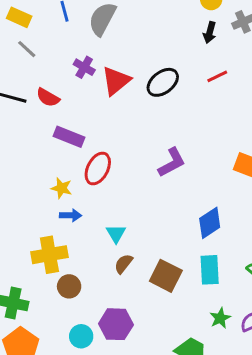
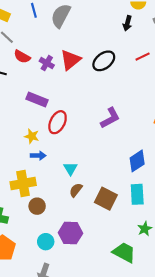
black arrow: (210, 32) -> (127, 23), moved
purple cross: (84, 67) -> (47, 63), moved
red semicircle: (48, 97) -> (22, 57), moved

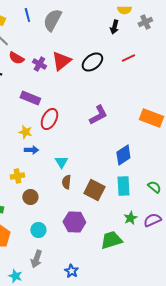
yellow cross: (23, 184) -> (17, 176), size x0.6
brown semicircle: (76, 190) -> (66, 182), turned -32
purple hexagon: (70, 233) -> (74, 222), moved
green trapezoid: (124, 252) -> (111, 240), turned -45

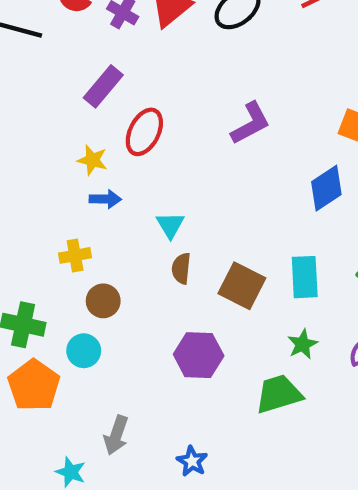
purple rectangle: (30, 98) -> (103, 86), turned -72
blue diamond: (123, 155) -> (326, 188), moved
green star: (130, 218) -> (303, 344), moved
cyan circle: (38, 230) -> (84, 351), moved

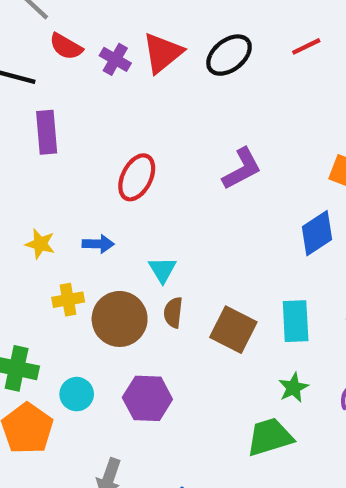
purple rectangle: (103, 86) -> (47, 132), moved, turned -45
yellow star: (92, 160) -> (40, 244), moved
brown circle: (103, 301) -> (120, 319), moved, size x1.6
purple hexagon: (199, 355) -> (147, 398), moved

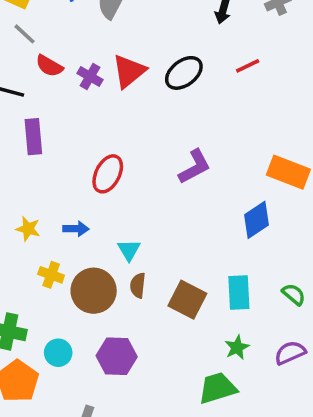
yellow cross: (68, 300) -> (51, 275), turned 30

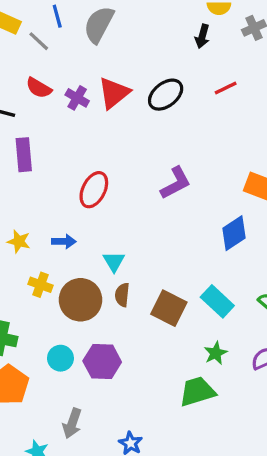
gray line: (25, 34) -> (39, 41), moved
cyan rectangle: (239, 293) -> (217, 301), turned -44
cyan circle: (58, 353) -> (60, 358), moved

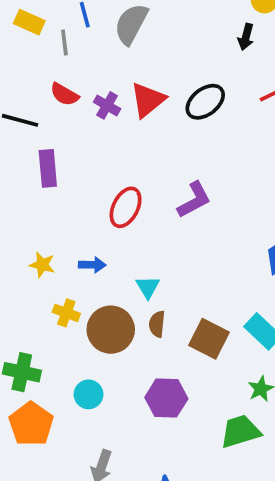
gray line: (39, 41) -> (64, 42), turned 40
purple L-shape: (176, 183) -> (194, 200), moved
purple hexagon: (102, 362) -> (166, 398), moved

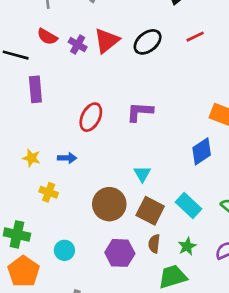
purple L-shape: (194, 200) -> (140, 112), turned -148
cyan triangle: (148, 287) -> (142, 174), moved
brown semicircle: (157, 324) -> (154, 244), moved
brown circle: (111, 330) -> (109, 204), moved

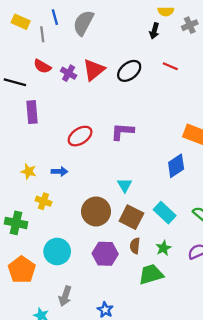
red line: (195, 37) -> (170, 66), turned 49
red ellipse: (91, 117) -> (80, 136), turned 30
green cross: (17, 234) -> (16, 223), moved
cyan circle: (64, 250) -> (57, 251), size x1.5

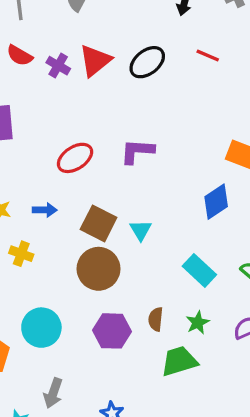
brown square: (131, 217) -> (99, 223), moved

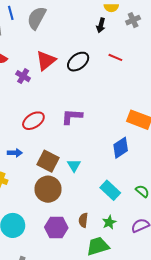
purple cross: (58, 66) -> (23, 76), moved

